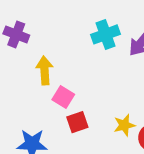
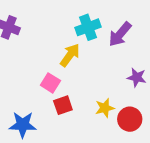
yellow arrow: (44, 70) -> (70, 55), moved, turned 40

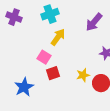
cyan cross: (88, 27) -> (50, 14), moved
blue star: (23, 125) -> (24, 87), turned -30

